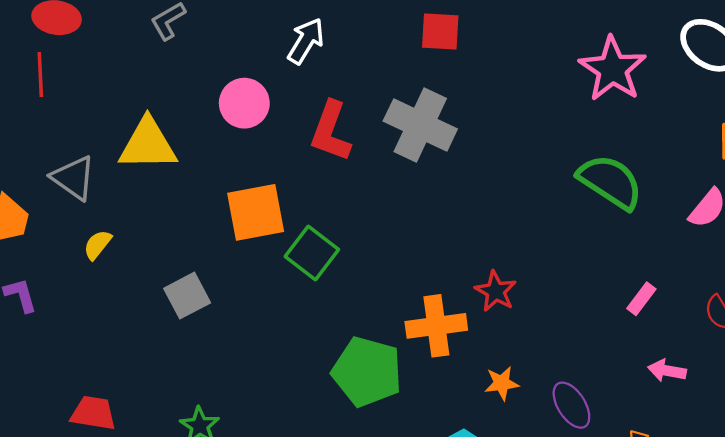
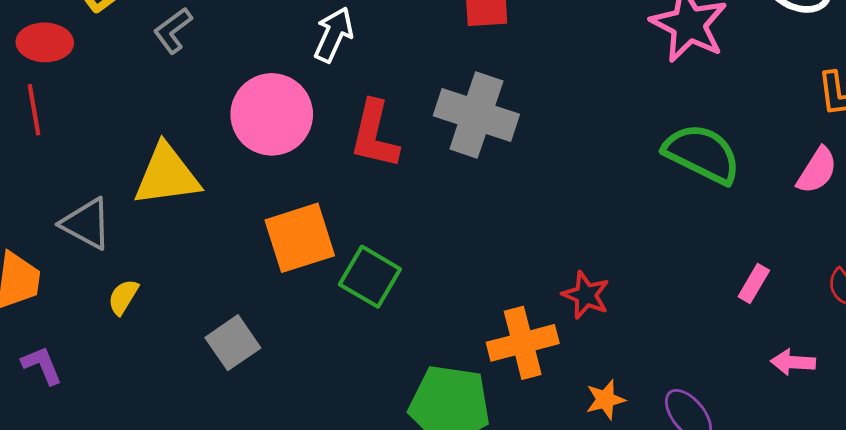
pink circle: (244, 103) -> (272, 114), size x1.4

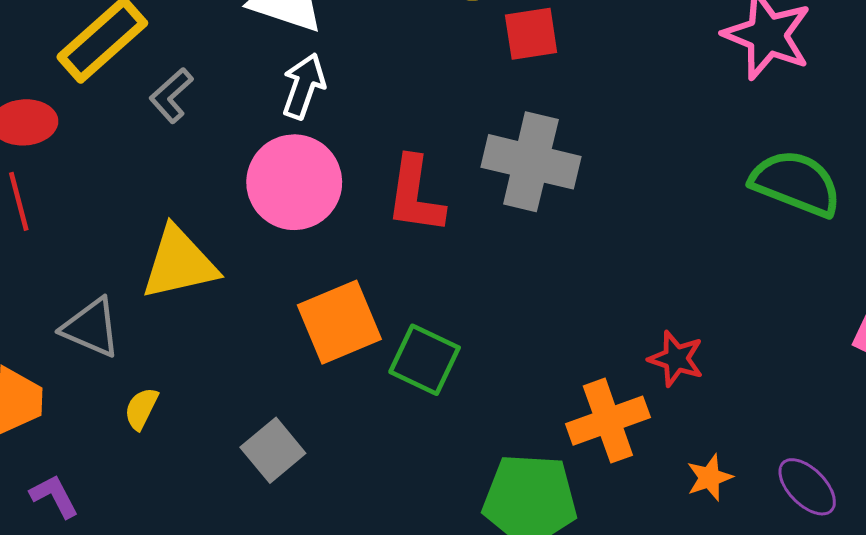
white arrow: (334, 35) -> (304, 86), moved

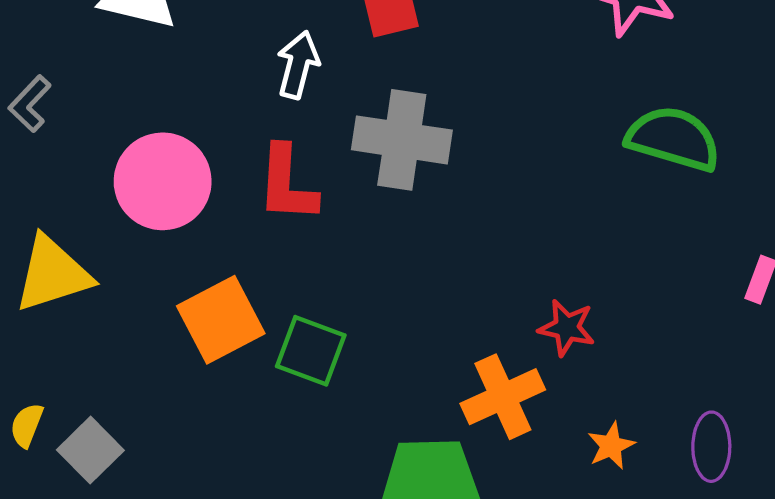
white arrow: (304, 86) -> (298, 65), moved
gray square: (273, 450) -> (90, 450), moved
purple ellipse: (807, 487) -> (711, 447), turned 50

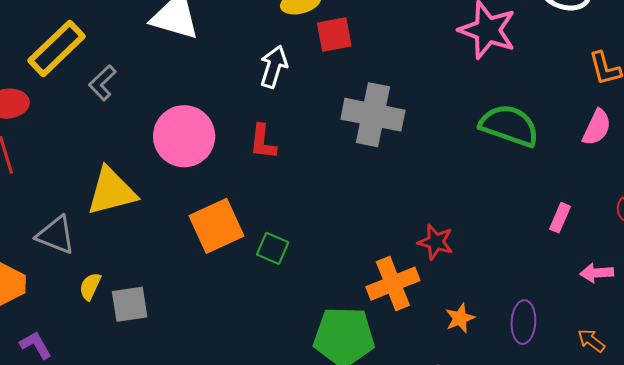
gray cross: (402, 140) -> (373, 115), moved
red L-shape: (287, 184) -> (263, 142), size x0.7
green square: (311, 351) -> (273, 248), size x0.7
gray square: (90, 450) -> (130, 304), turned 33

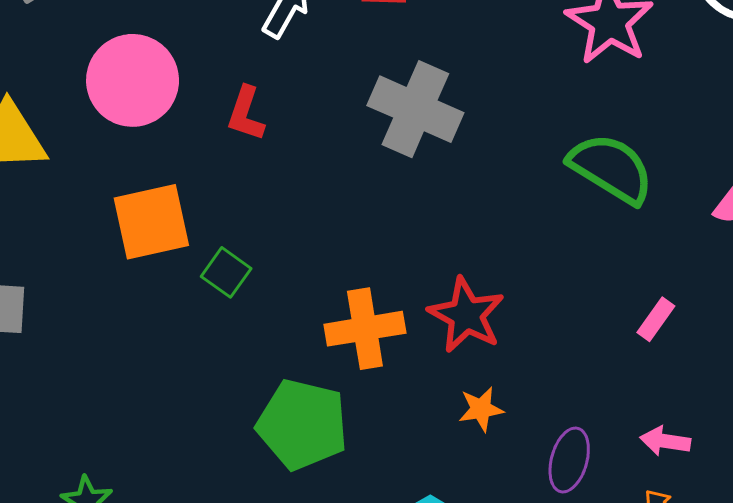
red star: (436, 242) -> (466, 315), size x1.4
pink arrow: (597, 273) -> (665, 441), moved
orange cross: (393, 284) -> (365, 329), moved
orange star: (460, 318) -> (481, 409), moved

